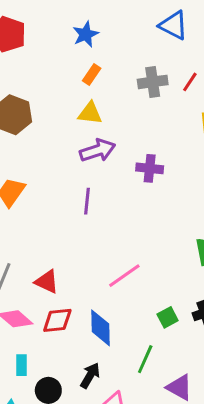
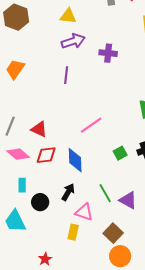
green line: (145, 359) -> (105, 193), moved, turned -54

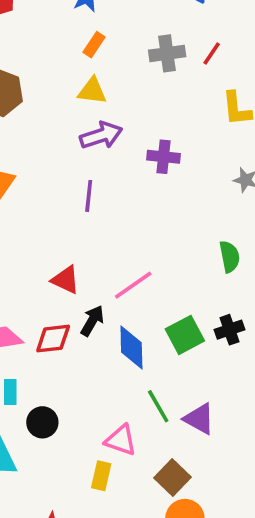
red triangle: (39, 129) -> (66, 280), moved
green square: (120, 153) -> (185, 335), size x1.5
blue diamond: (75, 160) -> (131, 347), moved
black arrow: (68, 192) -> (92, 321), moved

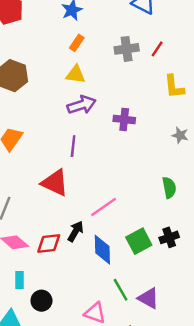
red triangle: (66, 280) -> (55, 183), moved, size x1.4

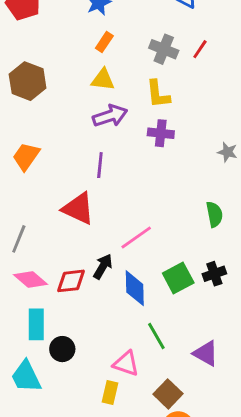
gray cross: (127, 49) -> (164, 49), turned 30
yellow L-shape: (174, 87) -> (158, 94), moved
cyan rectangle: (20, 280) -> (36, 324), size x1.5
purple triangle: (149, 298) -> (206, 353), moved

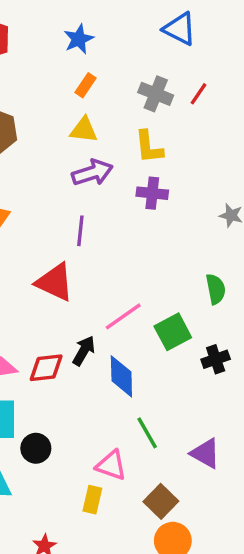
green square: (178, 278) -> (173, 332), moved

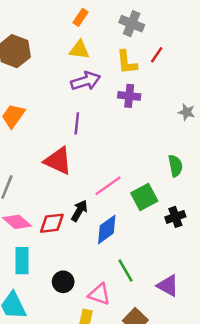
red line: (198, 94) -> (157, 55), moved
blue diamond: (121, 376) -> (107, 229), turned 56
black circle: (36, 448) -> (63, 282), moved

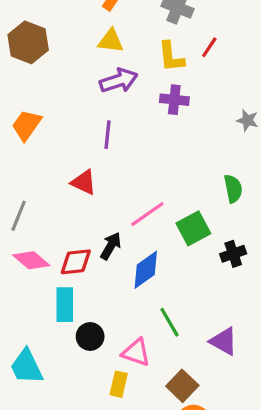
red triangle: (58, 161) -> (84, 182), size x0.7
cyan rectangle: (22, 261) -> (65, 305), moved

